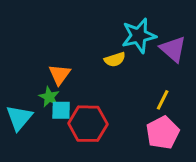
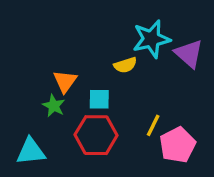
yellow line: (163, 100) -> (153, 125), moved
cyan square: (61, 110) -> (99, 99), moved
cyan triangle: (19, 118) -> (31, 151), moved, turned 44

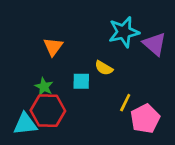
yellow semicircle: (125, 65) -> (104, 68), moved, turned 48
orange triangle: (65, 81) -> (53, 47), moved
red hexagon: (96, 135) -> (48, 111), moved

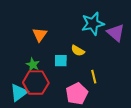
yellow line: (125, 103) -> (94, 77), turned -40
pink pentagon: (145, 119) -> (77, 94), moved
cyan triangle: (25, 124) -> (19, 93), turned -30

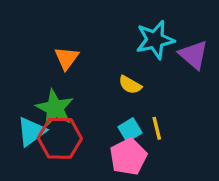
cyan square: (61, 61) -> (130, 130), moved, turned -32
green star: (33, 65) -> (55, 108), size x1.6
cyan triangle: (19, 93) -> (31, 132), moved

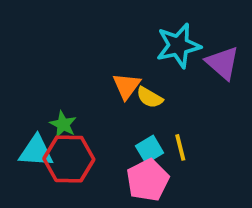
orange triangle: (67, 58) -> (127, 86), moved
green star: (55, 108) -> (63, 124), size x0.6
cyan triangle: (31, 132) -> (36, 151), turned 40

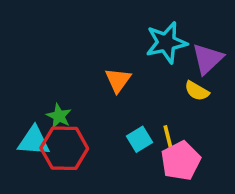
purple triangle: (223, 63) -> (208, 59), turned 36
yellow semicircle: (150, 97) -> (197, 91), moved
pink pentagon: (148, 180) -> (181, 161), moved

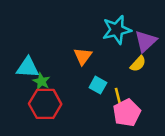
yellow semicircle: (197, 91) -> (138, 64), turned -78
cyan square: (139, 139) -> (98, 85), moved, turned -30
cyan triangle: (34, 141) -> (28, 68), moved

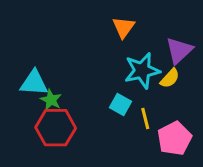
cyan star: (117, 30) -> (142, 71), moved
orange triangle: (83, 56) -> (124, 27), moved
pink pentagon: (127, 113) -> (174, 138), moved

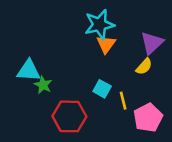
orange triangle: (124, 27) -> (106, 44), moved
cyan star: (142, 71) -> (99, 25), moved
red hexagon: (56, 128) -> (69, 116), moved

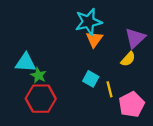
red hexagon: (69, 116) -> (41, 99), moved

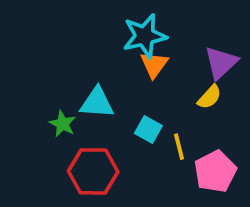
cyan triangle: (26, 63) -> (97, 103), moved
red hexagon: (41, 99) -> (93, 171), moved

